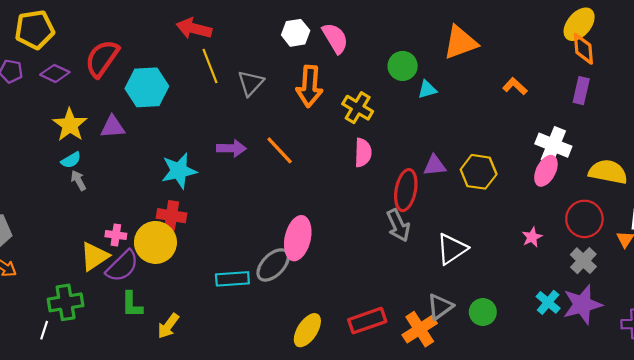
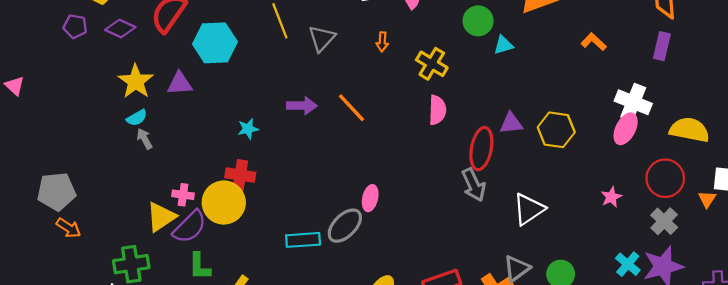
orange arrow: (310, 86) -> (382, 42), size x0.5
cyan star: (179, 171) -> (248, 129), size x0.6
pink ellipse: (298, 238) -> (370, 198), size x0.6

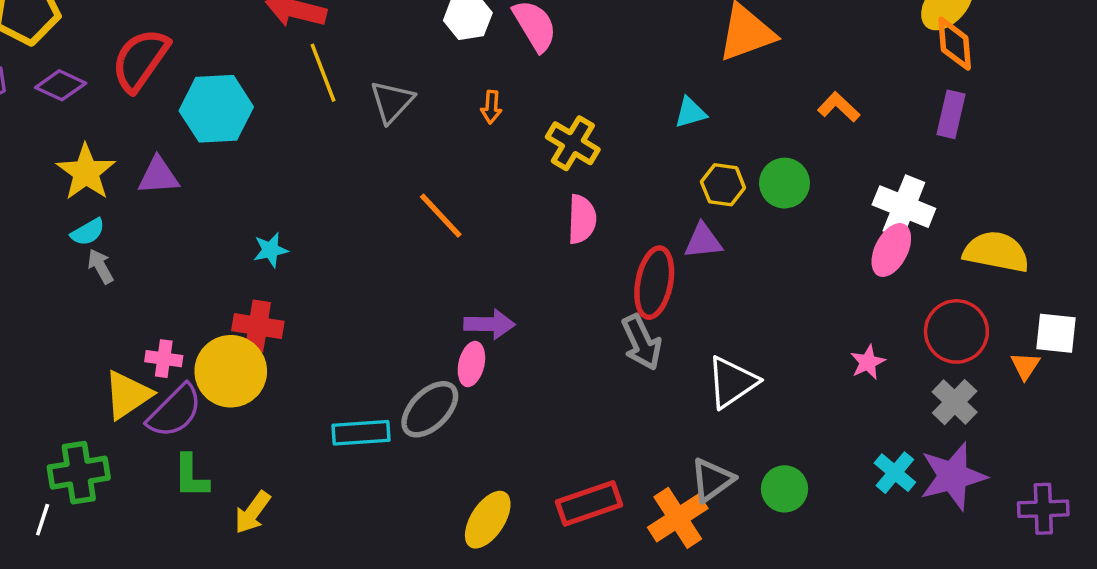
green circle: (478, 21) -> (785, 183), moved
purple arrow: (302, 106) -> (490, 324), moved
yellow hexagon: (556, 130) -> (723, 185), moved, size x0.7

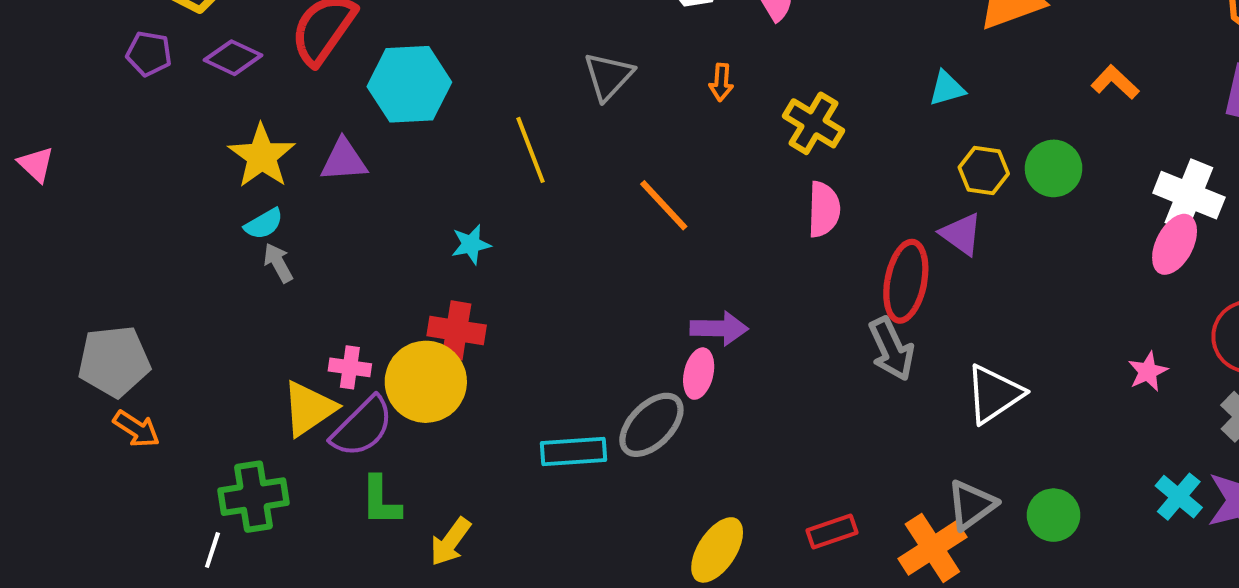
yellow line: (323, 73) -> (530, 150), moved
purple triangle: (703, 241) -> (961, 234), turned 42
red rectangle: (589, 503) -> (832, 531), size x0.7

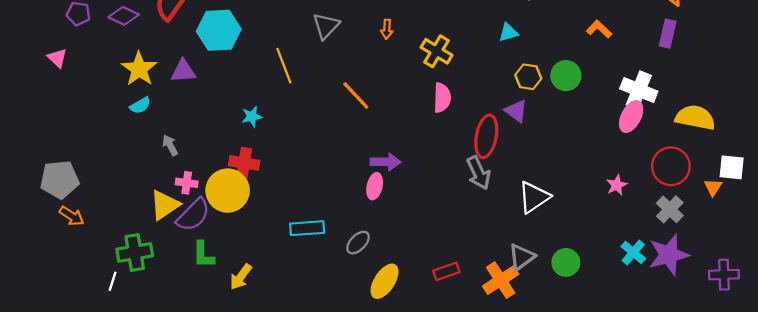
pink triangle: (36, 164) -> (57, 58), moved
gray arrow: (278, 263) -> (170, 145), moved
gray ellipse: (651, 425) -> (358, 243), moved, size x0.7

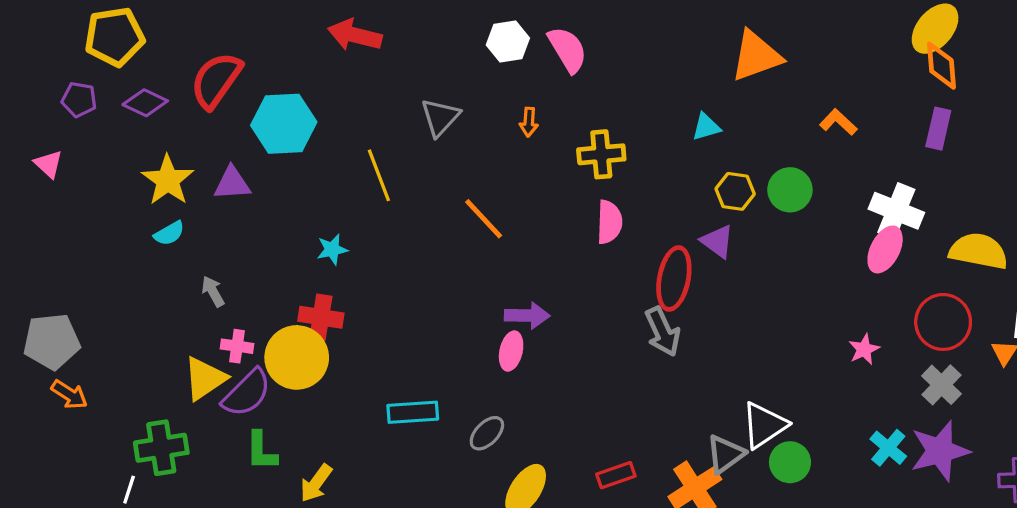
yellow cross: (437, 51) -> (601, 154), turned -36
white triangle: (534, 197) -> (764, 425), moved

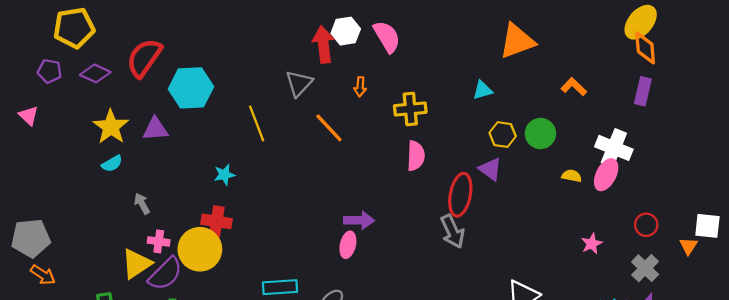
red arrow: (355, 35) -> (323, 44), moved, turned 69
orange line: (484, 219) -> (329, 128), moved
yellow semicircle: (979, 251) -> (572, 176), moved, size x0.5
red circle: (943, 322) -> (646, 225), size x0.6

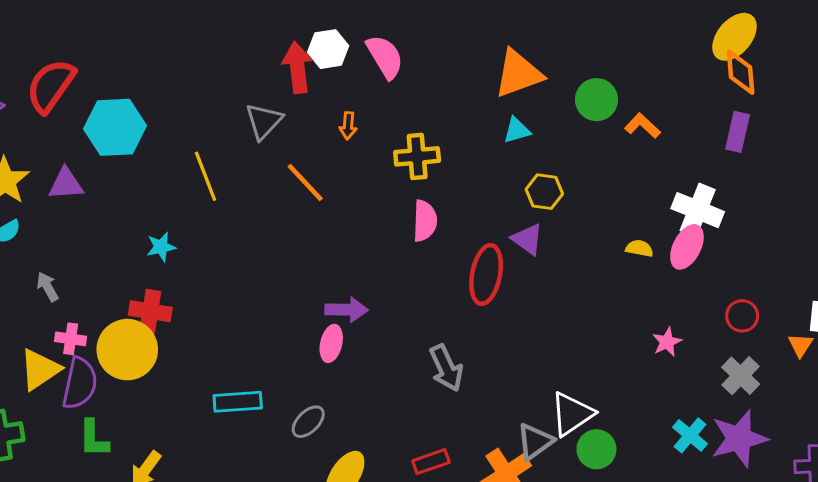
orange triangle: (517, 41) -> (518, 74), moved
green circle: (540, 133) -> (596, 100), moved
gray arrow: (453, 231) -> (446, 368), moved
purple semicircle: (165, 274) -> (80, 383), turned -33

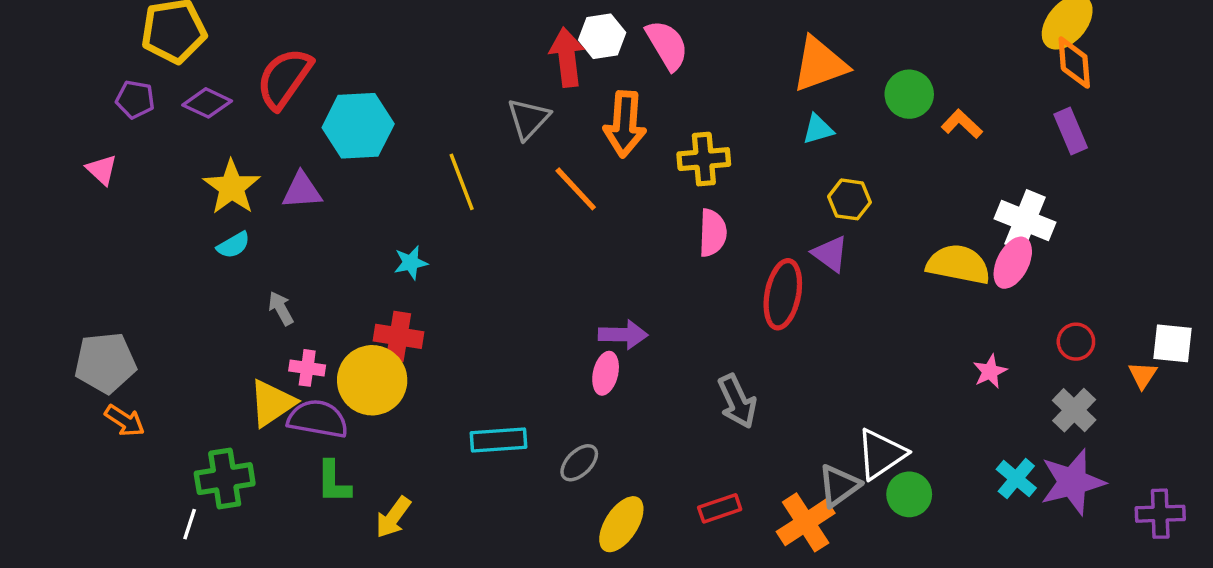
orange arrow: (348, 126) -> (625, 124), size x2.0
purple rectangle: (738, 132) -> (1071, 131), turned -36
yellow semicircle: (639, 248) -> (958, 264), size x2.0
purple semicircle: (80, 383) -> (318, 419), turned -92

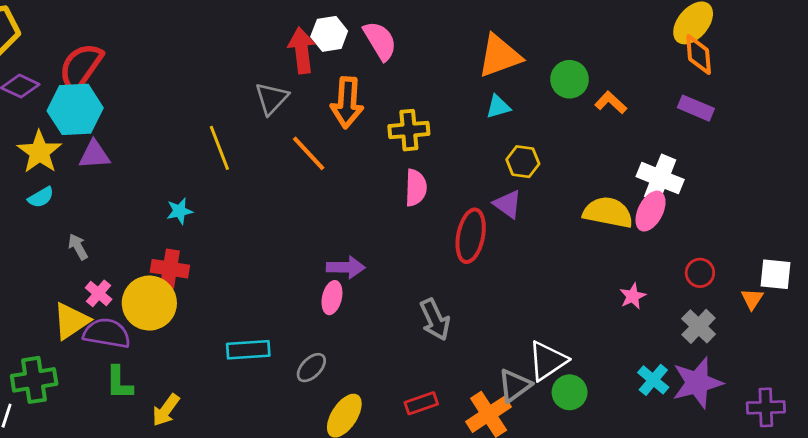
cyan hexagon: (358, 126) -> (75, 109), moved
purple rectangle: (1071, 131) -> (696, 108), turned -44
pink cross: (307, 368) -> (99, 293), turned 32

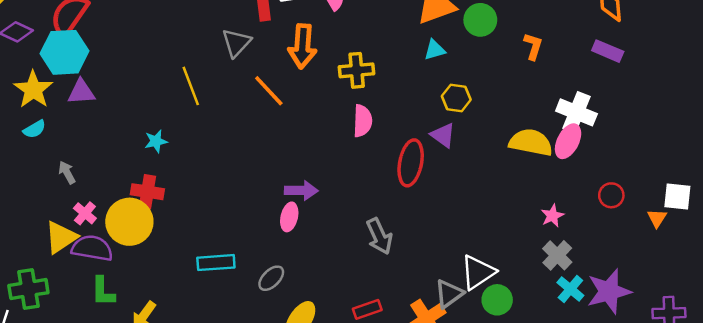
green circle: (570, 79) -> (480, 20), moved
orange L-shape: (611, 103) -> (533, 46), turned 64
gray cross: (699, 326) -> (557, 255), moved

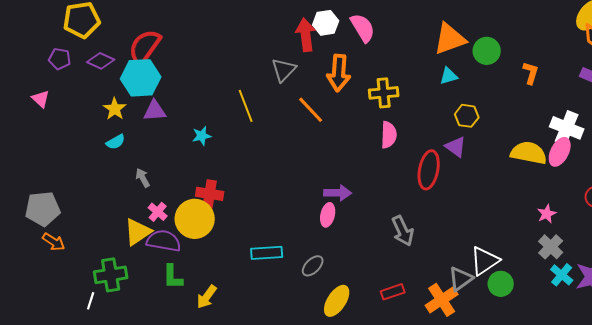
yellow star: (33, 90) -> (115, 109), size x0.7
cyan star: (156, 141) -> (202, 136), moved

